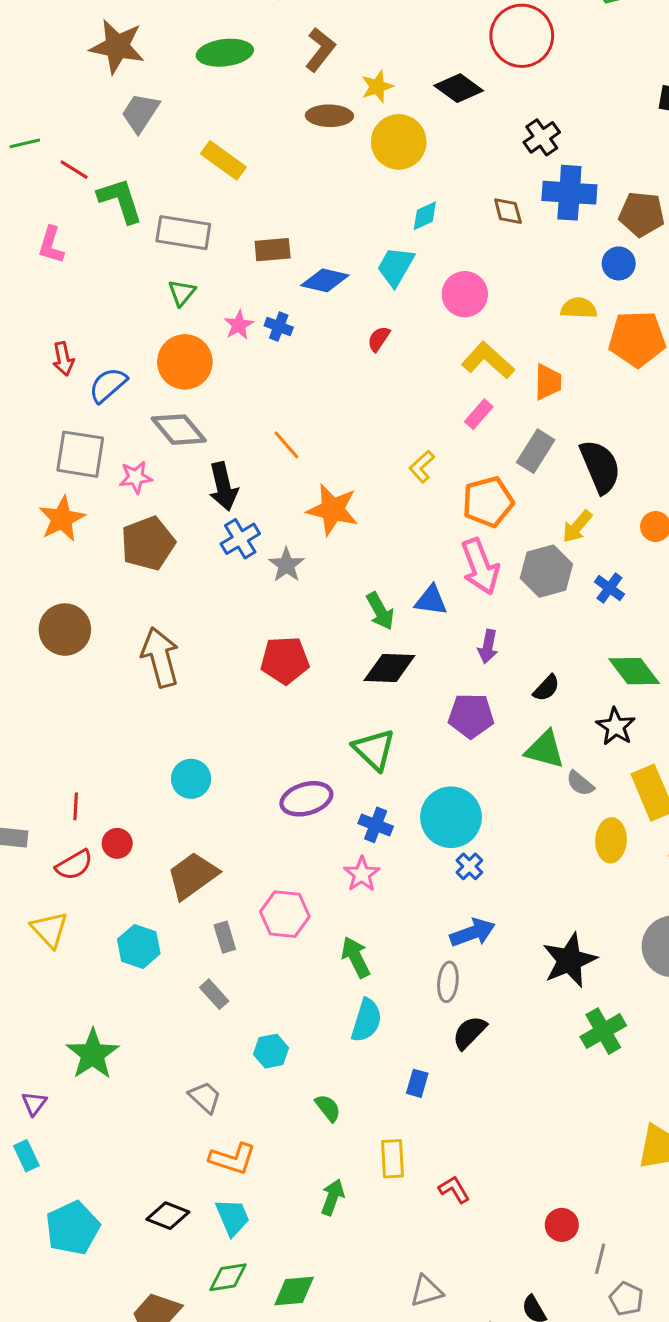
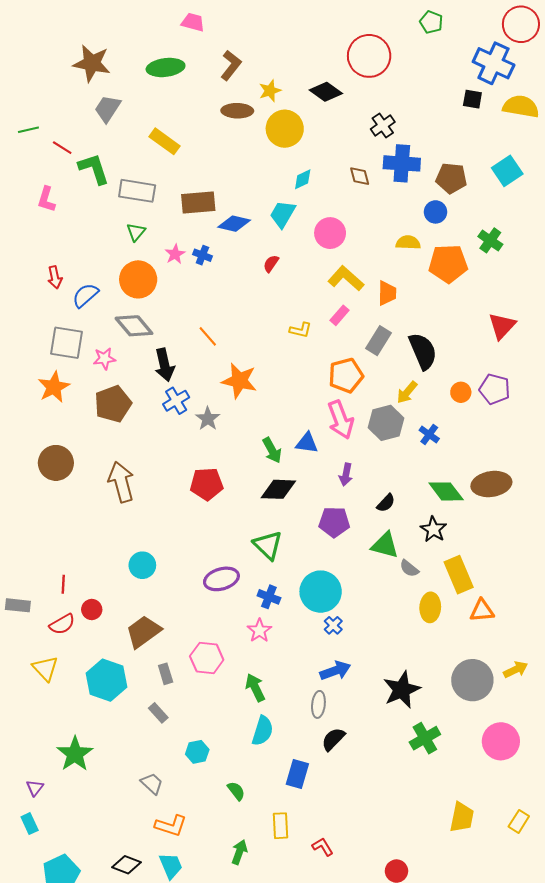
brown rectangle: (273, 250) -> (198, 202), size x1.4
yellow L-shape: (422, 466) -> (301, 330), moved, turned -125
cyan hexagon: (139, 946) -> (107, 680), size x1.4
blue rectangle: (417, 1083) -> (297, 774), size x1.5

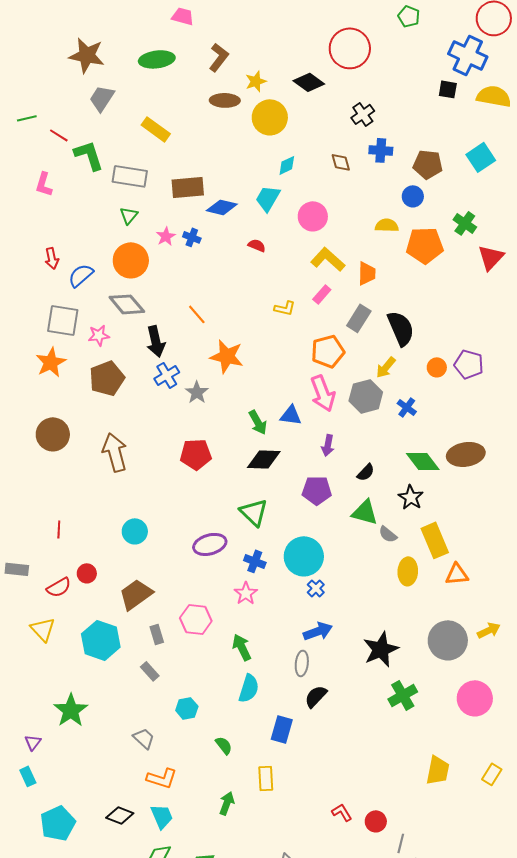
blue cross: (402, 163) -> (381, 150), size x0.7
red semicircle: (271, 264) -> (257, 245), turned 78
red triangle: (502, 326) -> (491, 257), moved
red line: (63, 584) -> (59, 529), moved
red L-shape: (323, 847) -> (342, 812), moved

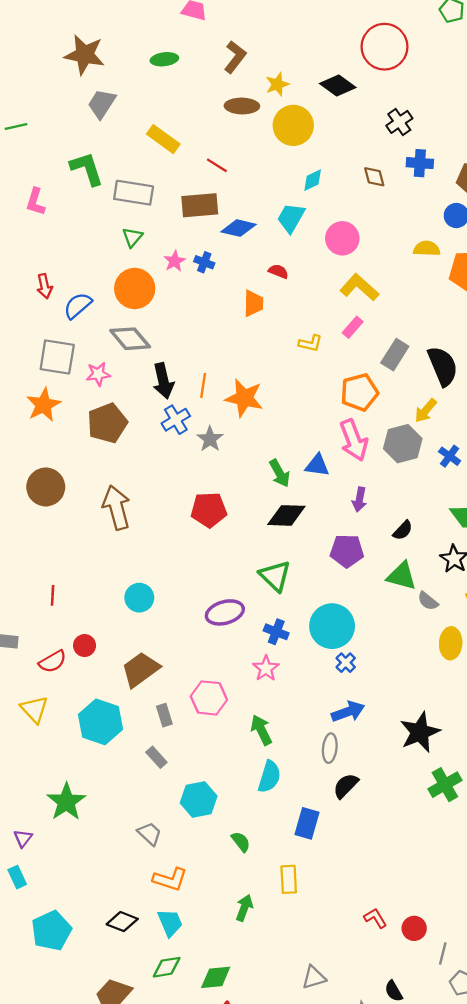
green ellipse: (157, 59) -> (164, 59), size x0.7
red line: (59, 135) -> (217, 165), moved
orange trapezoid: (367, 273) -> (253, 303), moved
orange line: (197, 314) -> (203, 385), moved, turned 50
cyan hexagon: (187, 708) -> (199, 799), size x1.4

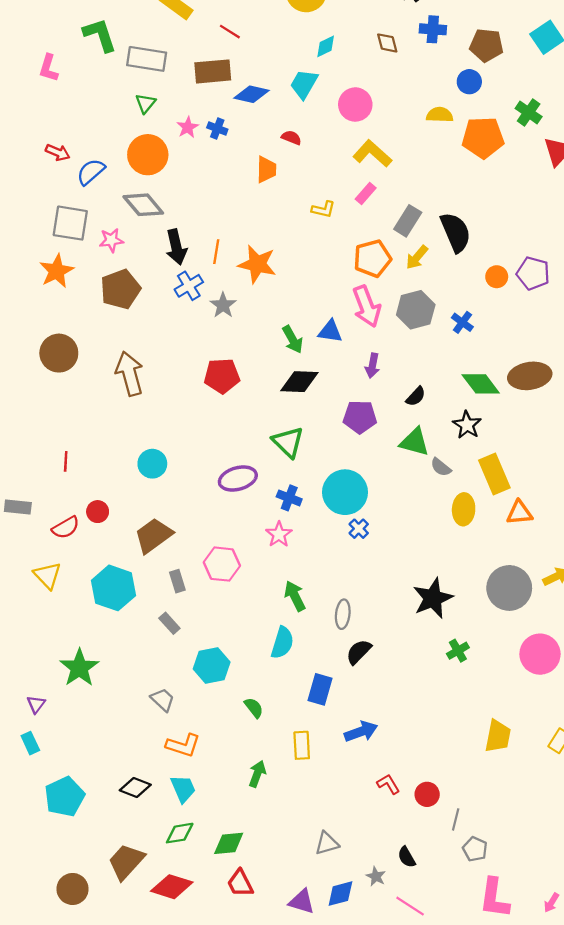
red arrow: (45, 286) -> (58, 152), turned -55
yellow arrow: (426, 411) -> (417, 257), moved
blue arrow: (348, 712) -> (361, 732), moved
green arrow: (261, 730) -> (295, 596), moved
green cross: (445, 785) -> (458, 651), size x0.7

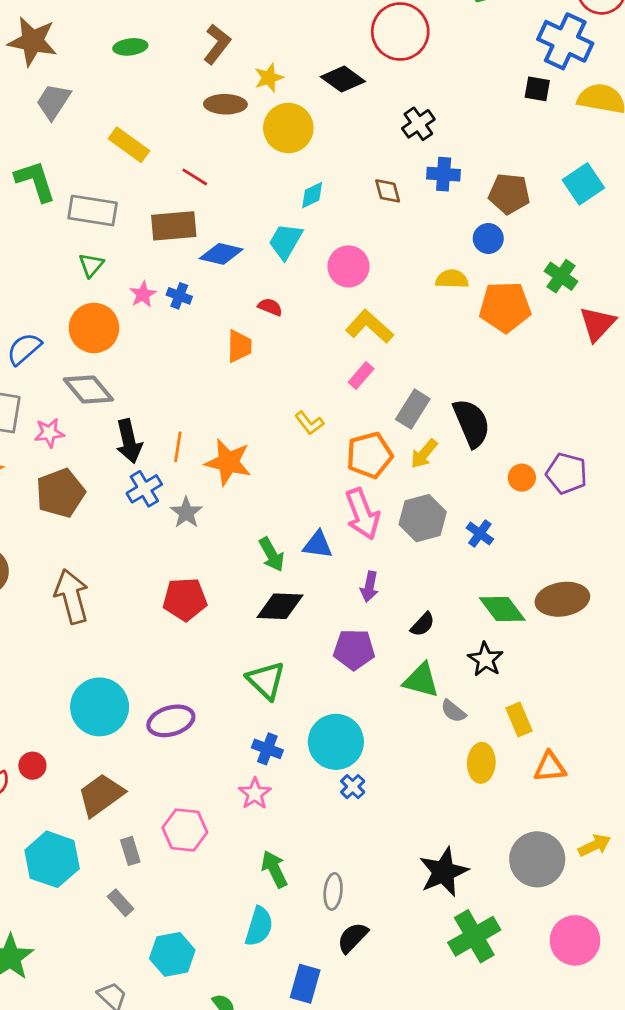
yellow L-shape: (323, 209) -> (309, 423), moved, turned 40
cyan circle: (152, 464) -> (100, 707), size x1.6
yellow rectangle: (494, 474) -> (519, 719), size x0.7
purple ellipse: (238, 479) -> (171, 721), moved
green cross: (458, 651) -> (474, 936), size x1.8

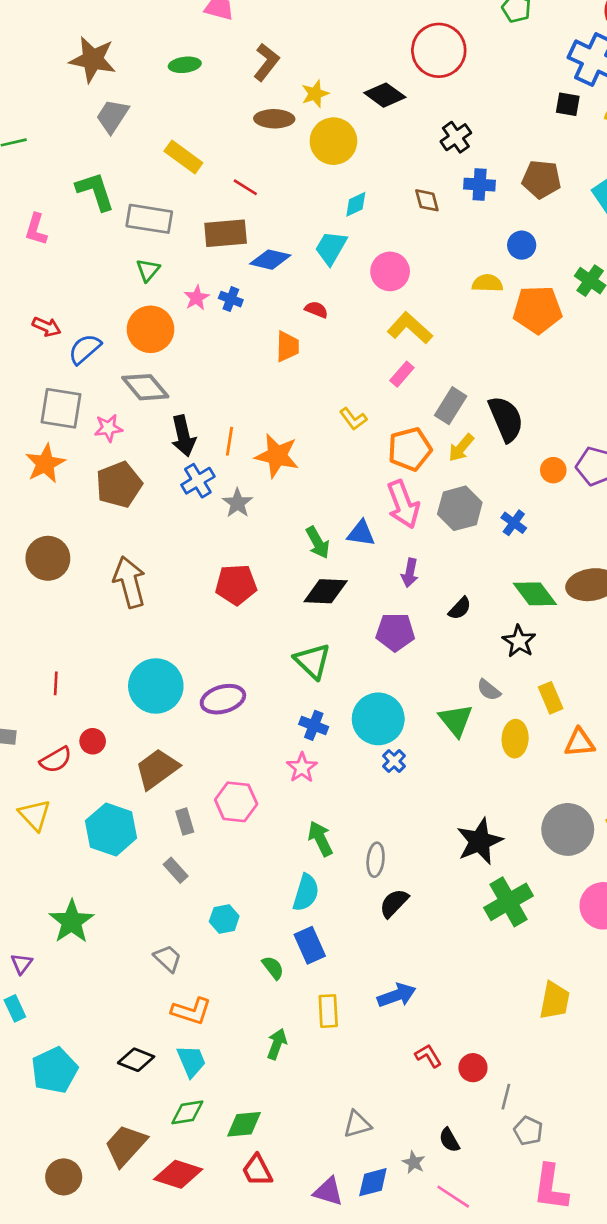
brown pentagon: (509, 194) -> (541, 179), moved
green triangle: (421, 680) -> (456, 720), moved, turned 36
cyan hexagon: (172, 954) -> (224, 919), size x0.7
blue rectangle: (305, 984) -> (310, 945), moved, turned -40

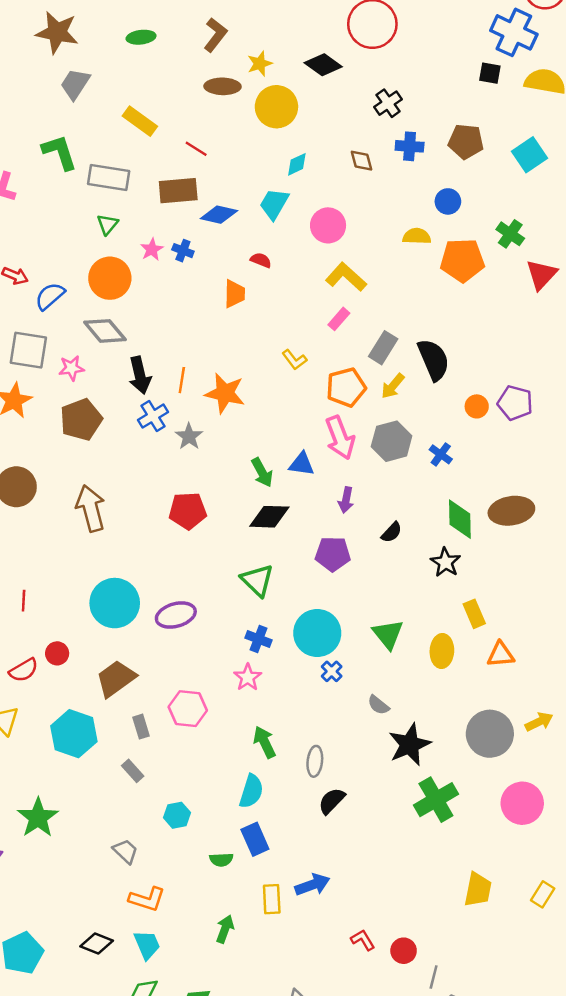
green diamond: (535, 594) -> (460, 519), turned 36
gray semicircle: (489, 690) -> (378, 705), moved
green semicircle: (273, 968) -> (221, 860), turned 125
blue arrow: (397, 995) -> (312, 885), moved

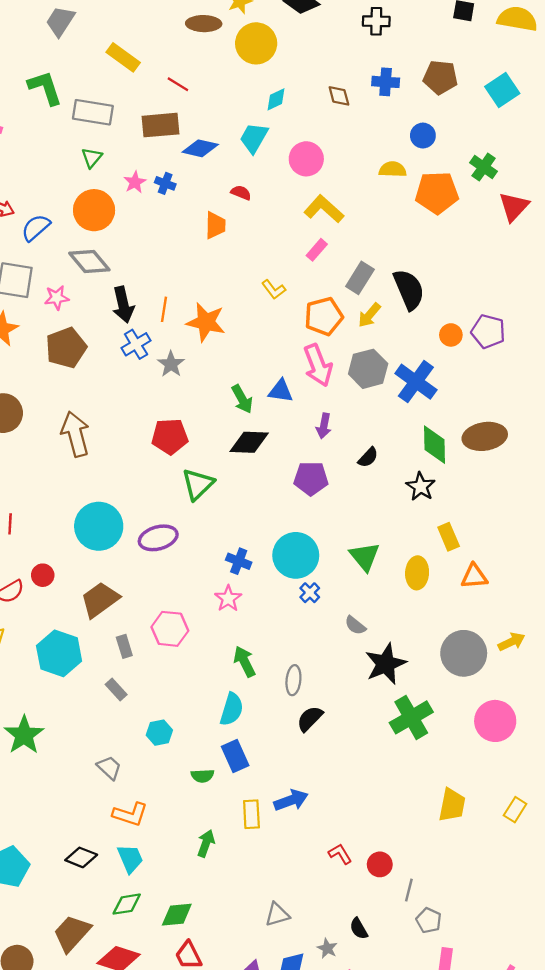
black cross: (388, 103) -> (376, 21), moved, turned 36
blue cross: (441, 454) -> (416, 382), size x1.8
green triangle: (257, 580) -> (198, 484), moved, turned 32

